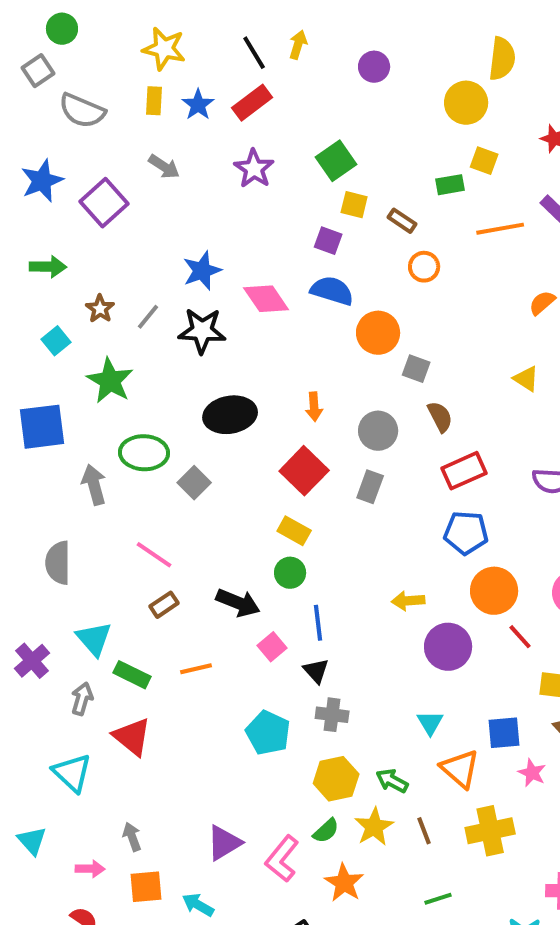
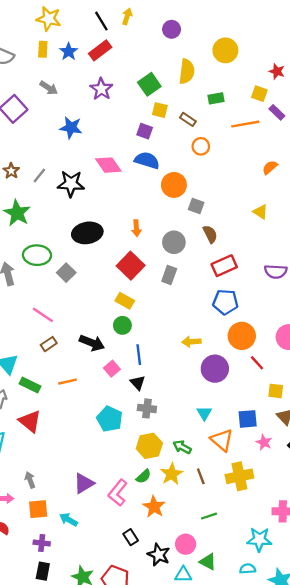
yellow semicircle: (502, 59) -> (187, 71), moved
yellow square: (484, 161) -> (259, 94), moved
blue star: (202, 271) -> (71, 128), moved, turned 30

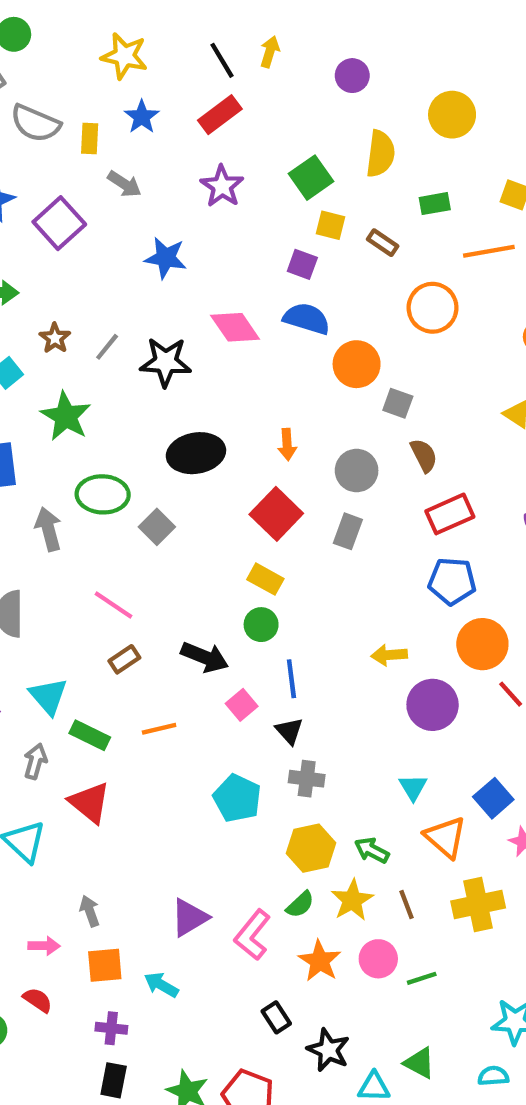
yellow rectangle: (43, 49) -> (90, 138), moved
blue star: (69, 52) -> (142, 117), moved
orange circle: (201, 146) -> (433, 308), moved, size x1.5
blue square: (248, 419) -> (493, 798), turned -36
pink circle: (186, 544) -> (378, 959), moved

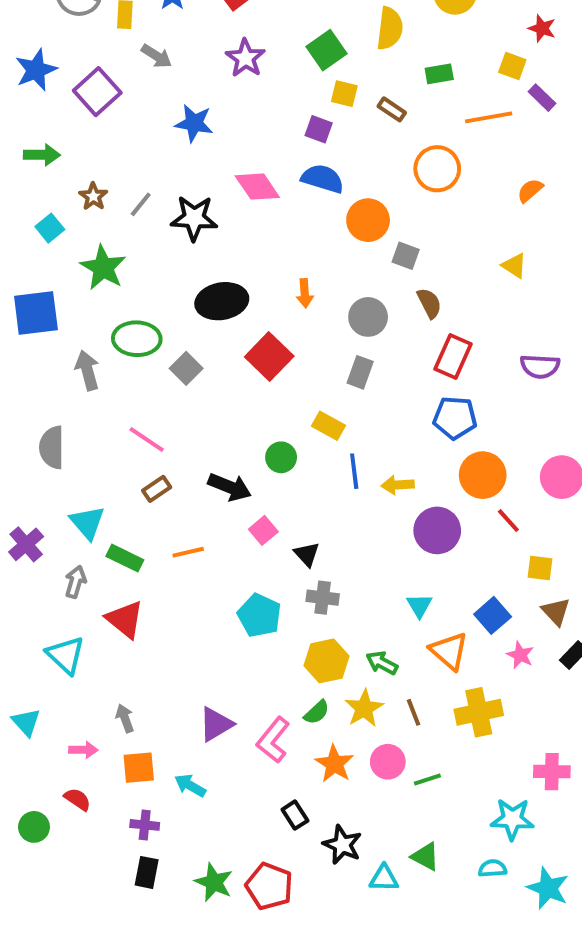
red square: (276, 514) -> (269, 357), moved
red rectangle: (450, 514) -> (453, 357), turned -42
yellow rectangle: (265, 579) -> (328, 426), moved
blue line: (291, 679) -> (354, 471), moved

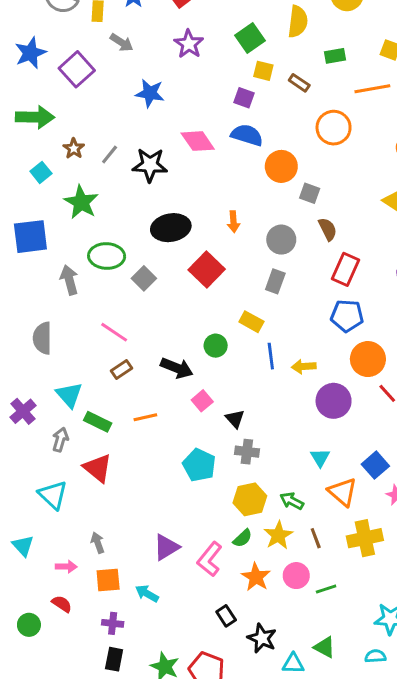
green arrow: (42, 155) -> (35, 117), size x1.4

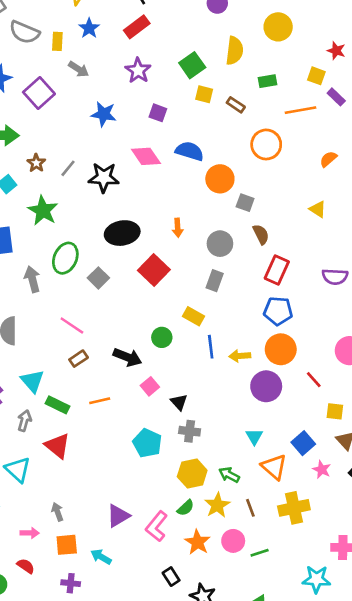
purple square: (244, 98) -> (158, 113), moved
green ellipse: (107, 256) -> (65, 258), turned -68
orange circle: (368, 359) -> (281, 349), moved

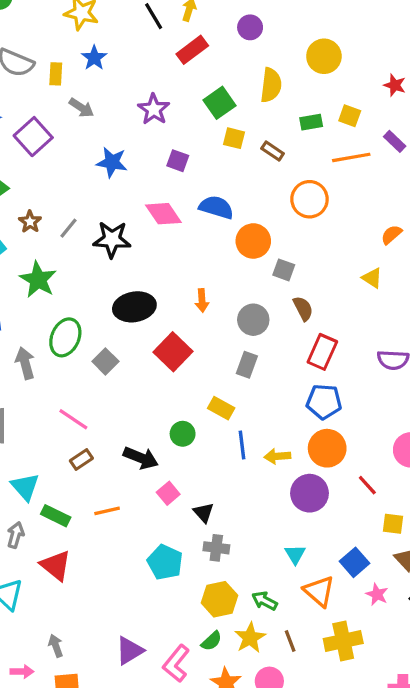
red rectangle: (137, 27) -> (192, 50), moved
yellow square: (316, 76) -> (350, 116), moved
orange semicircle: (328, 159) -> (391, 235), moved

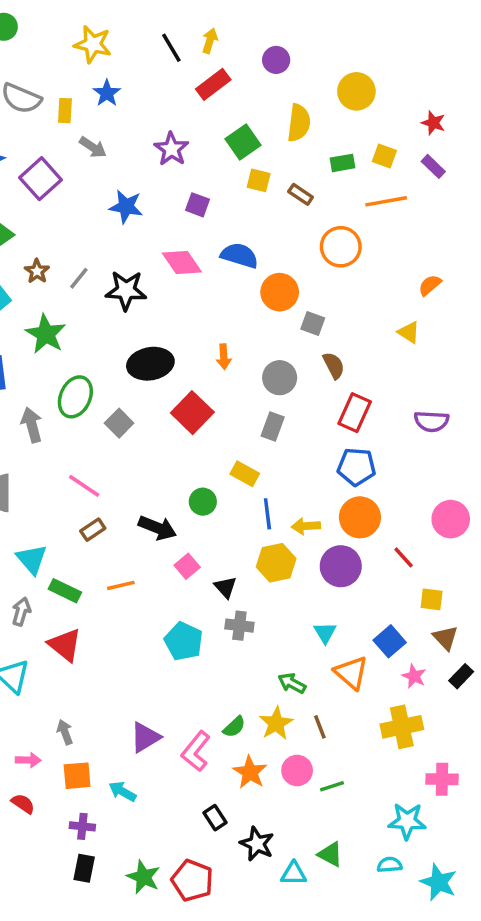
purple rectangle: (395, 141) -> (433, 166), moved
yellow hexagon: (220, 599) -> (276, 563), moved
yellow cross: (343, 641) -> (402, 727), moved

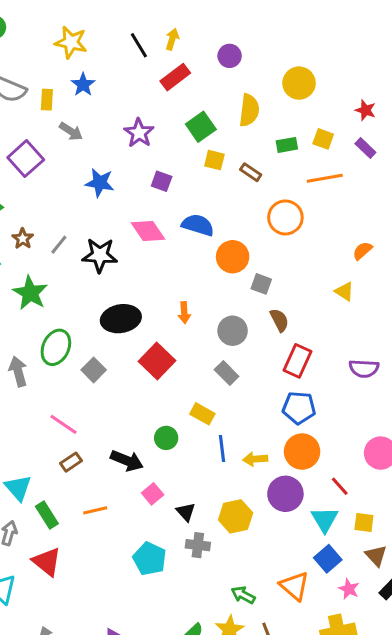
gray rectangle: (273, 427) -> (227, 373), turned -65
yellow hexagon: (276, 563) -> (236, 516), moved
green rectangle: (65, 591) -> (47, 515), turned 32
cyan triangle: (325, 633) -> (325, 519), moved, size x1.4

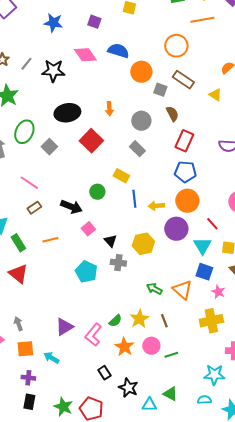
brown rectangle: (251, 172) -> (183, 80), moved, size x1.5
blue square: (328, 559) -> (204, 272), turned -30
green arrow: (243, 595) -> (154, 289), moved

